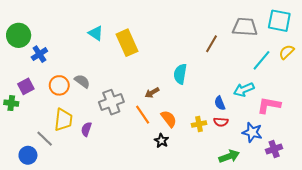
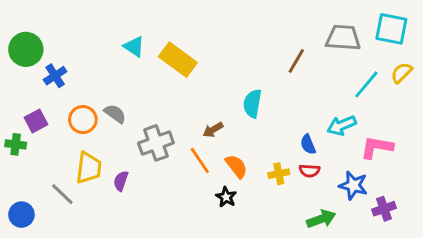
yellow rectangle: (127, 43) -> (178, 60), turned -30
blue circle: (28, 155) -> (21, 215), moved

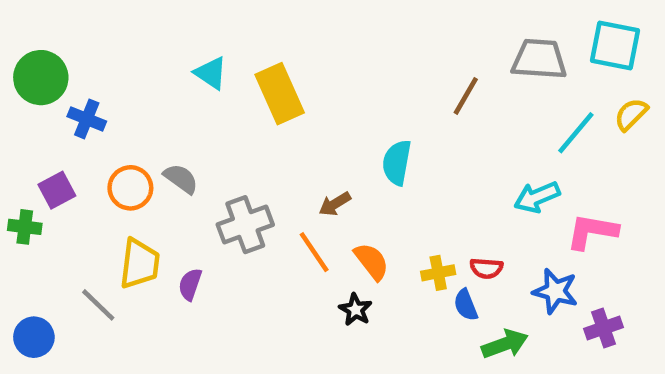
yellow rectangle: (178, 60) -> (280, 94), turned 30
blue cross: (55, 76) -> (87, 119), turned -35
blue semicircle: (308, 144) -> (466, 305), moved

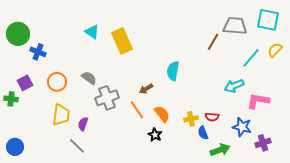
brown line: (466, 96) -> (213, 42), moved
gray semicircle: (181, 179) -> (89, 78), moved
gray line: (98, 305) -> (77, 146), moved

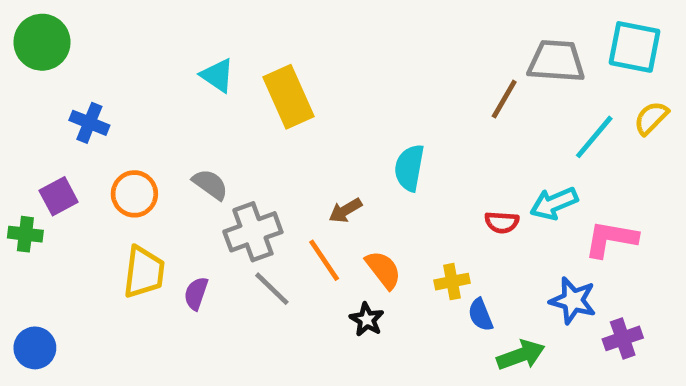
green circle: (18, 34) -> (42, 42), moved
red semicircle: (212, 117) -> (502, 222), moved
gray line: (77, 146) -> (272, 289), moved

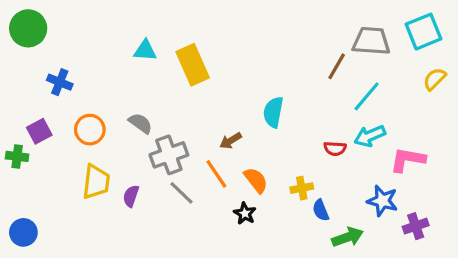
cyan square: (635, 47) -> (424, 32), turned -33
cyan triangle: (217, 75) -> (145, 51), turned -30
cyan line: (594, 137) -> (367, 96), moved

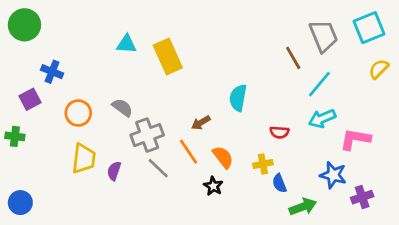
gray trapezoid: (371, 41) -> (324, 36), turned 64
brown line: (337, 66) -> (293, 58), turned -60
purple square: (39, 131) -> (30, 99), moved
red semicircle: (335, 149) -> (279, 132), moved

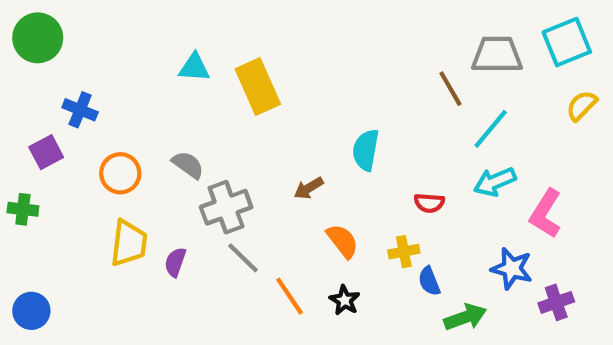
gray trapezoid: (324, 36) -> (497, 55), turned -68
pink L-shape: (355, 139) -> (546, 213), turned -68
orange line: (188, 152) -> (290, 296), moved
black star: (213, 186) -> (345, 300), moved

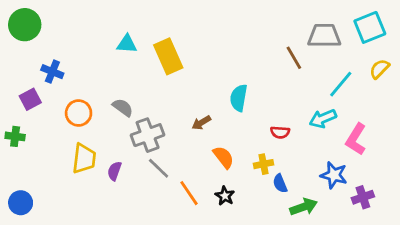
cyan line: (491, 129) -> (341, 84), moved

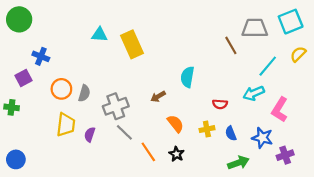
gray semicircle: (123, 107) -> (84, 93), moved, turned 70
blue semicircle: (280, 183) -> (231, 133), moved

